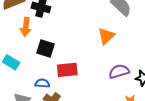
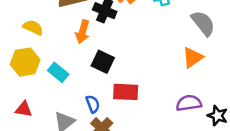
orange triangle: (106, 36) -> (193, 58), moved
blue semicircle: (42, 83) -> (93, 104), turned 56

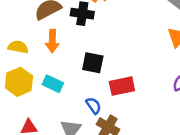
orange arrow: (82, 32) -> (52, 41), moved

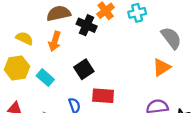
black square: (93, 63) -> (84, 69), turned 30

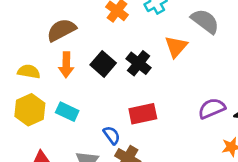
black cross: (87, 25) -> (139, 63), moved, turned 30
orange triangle: (162, 67) -> (176, 47), moved
black square: (84, 69) -> (103, 64), moved

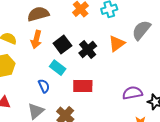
gray semicircle: (205, 21) -> (141, 30), turned -100
cyan rectangle: (67, 112) -> (58, 68), moved
blue semicircle: (112, 135) -> (44, 86), moved

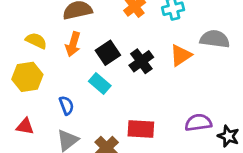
gray semicircle: (141, 30) -> (215, 39), turned 55
blue semicircle: (44, 86) -> (66, 105), moved
red rectangle: (83, 86) -> (141, 129), moved

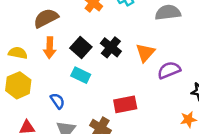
orange triangle: (181, 55) -> (145, 53), moved
purple semicircle: (198, 123) -> (169, 70), moved

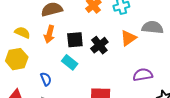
black square: (81, 47) -> (75, 40), turned 30
orange triangle: (145, 53) -> (128, 38), moved

